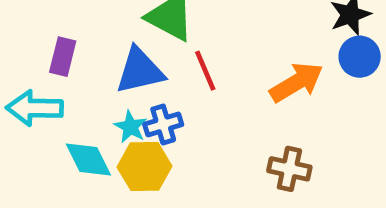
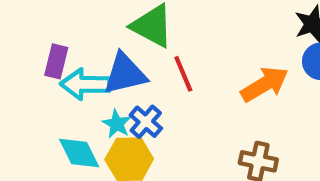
cyan arrow: (35, 108) -> (85, 84), moved
blue cross: (163, 124) -> (146, 122), turned -32

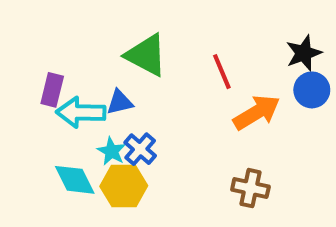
blue triangle: (125, 74) -> (120, 102), size x0.6
red line: (183, 74) -> (222, 72), moved

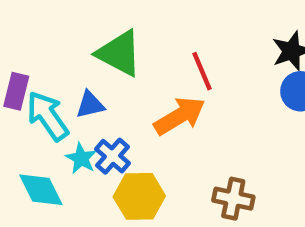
cyan arrow: (81, 112) -> (48, 116), turned 54
orange arrow: (257, 112) -> (180, 116), moved
yellow hexagon: (124, 186) -> (139, 196), moved

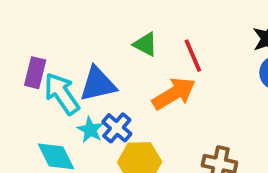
green triangle: (119, 53) -> (145, 44), moved, size x0.6
blue triangle: (90, 105) -> (98, 84), size x1.5

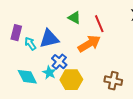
cyan arrow: (62, 94) -> (30, 44), size x0.6
cyan star: (90, 130) -> (49, 73), moved

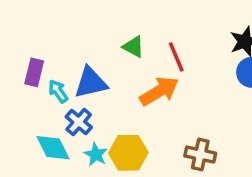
blue cross: (59, 62) -> (79, 122), moved
cyan star: (49, 73) -> (96, 155), moved

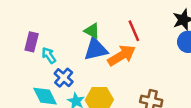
green triangle: (133, 47) -> (92, 31), moved
blue triangle: (91, 83) -> (96, 49), moved

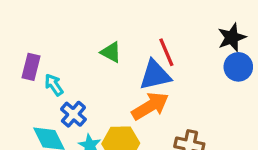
blue triangle: (96, 49) -> (155, 75), moved
orange arrow: (122, 55) -> (150, 106), moved

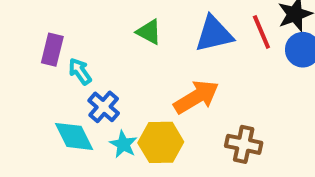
red line: (166, 52) -> (261, 32), moved
blue triangle: (155, 75) -> (214, 34), moved

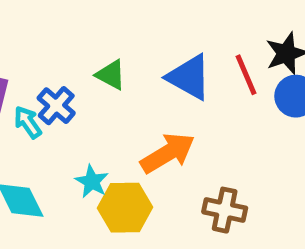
blue triangle: (214, 34) -> (189, 77), turned 42
blue cross: (104, 107) -> (56, 106), moved
cyan star: (123, 144) -> (92, 182), moved

